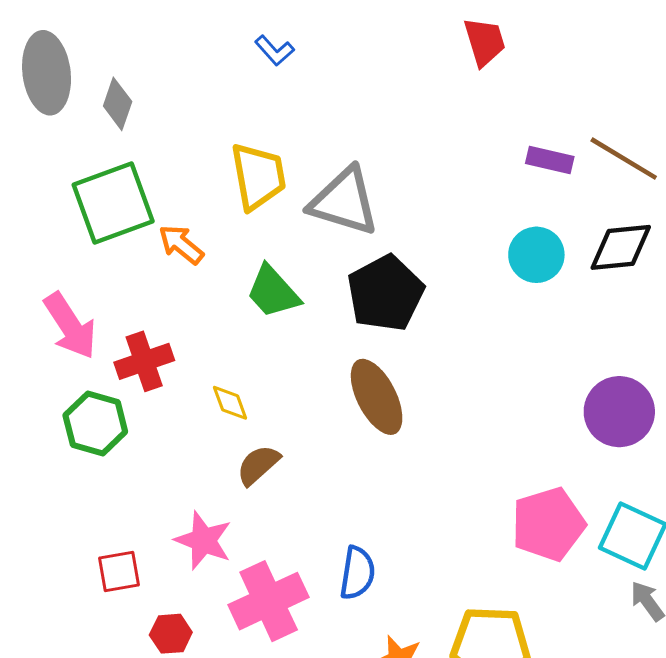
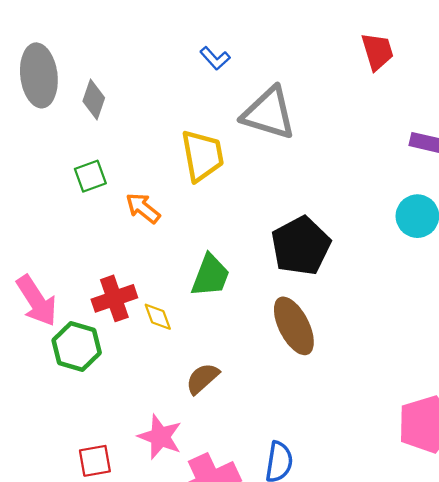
gray triangle: (344, 201) -> (269, 113), moved
green square: (113, 203) -> (90, 176), size x0.5
green trapezoid: (273, 292) -> (210, 276), moved, turned -117
pink arrow: (70, 326) -> (37, 301), moved
yellow diamond: (230, 403) -> (158, 317), moved

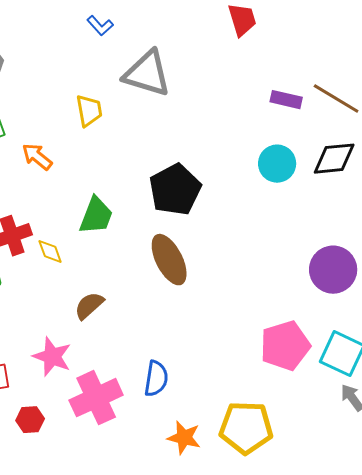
yellow trapezoid: (202, 156) -> (89, 111), size x0.7

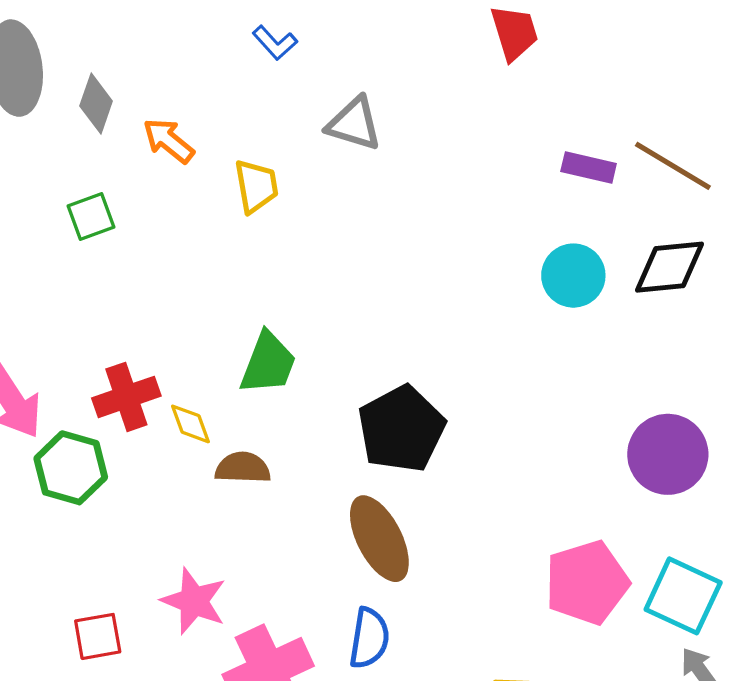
gray triangle: (147, 74) -> (354, 124), size x0.7
orange arrow: (37, 157) -> (169, 141), moved
black pentagon: (175, 190) -> (401, 429), moved
brown ellipse: (169, 260) -> (379, 539), moved
brown semicircle: (89, 306) -> (243, 468), moved, turned 44

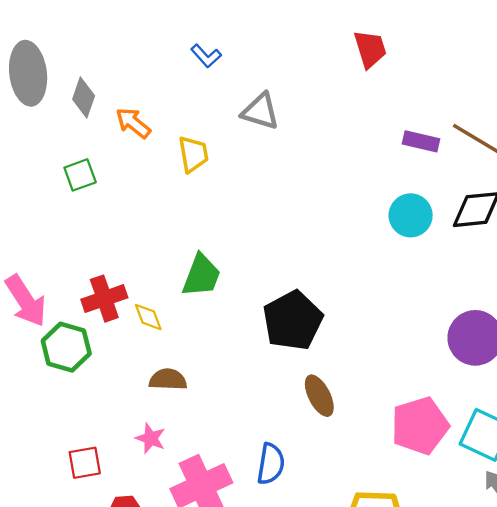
brown semicircle: (243, 468) -> (168, 379), moved
brown ellipse: (379, 539) -> (319, 396), moved, size x0.7
pink star: (194, 601) -> (151, 438), size x0.7

